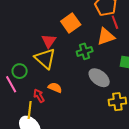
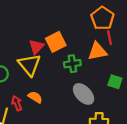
orange square: (71, 23) -> (56, 42), moved

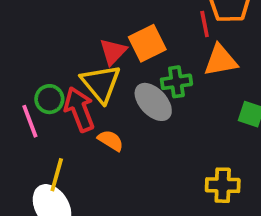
red line: (109, 38) -> (205, 24), moved
gray ellipse: (84, 94) -> (153, 102), moved
red arrow: (17, 103) -> (79, 109), moved, size x1.6

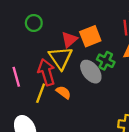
green cross: (176, 82) -> (106, 61), turned 30
green circle: (49, 99) -> (34, 23), moved
yellow line: (57, 175) -> (41, 93), moved

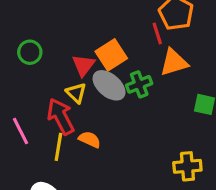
yellow triangle: (61, 58) -> (76, 93), size x0.6
green cross: (106, 61) -> (139, 84), turned -36
gray ellipse: (91, 72) -> (109, 85), moved

